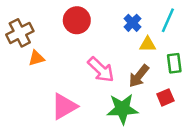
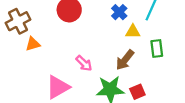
pink arrow: (101, 70) -> (84, 63), moved, size x0.7
red square: (165, 97) -> (137, 92), moved

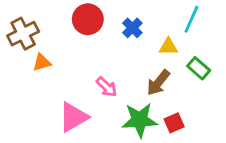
blue cross: (119, 12) -> (132, 28), moved
green rectangle: (157, 49) -> (199, 68), turned -42

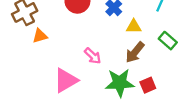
yellow triangle: (168, 47) -> (134, 26), moved

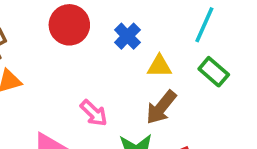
green rectangle: (168, 41) -> (214, 72), moved

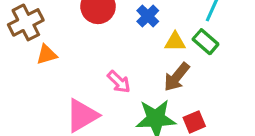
green rectangle: (214, 72) -> (206, 42), moved

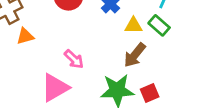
pink arrow: (119, 82) -> (74, 59), moved

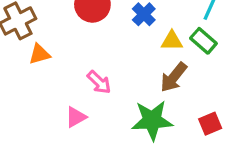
pink triangle: (55, 88) -> (76, 117), size x0.6
red square: (150, 93) -> (210, 124), moved

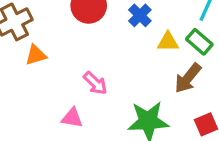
brown arrow: (174, 77) -> (188, 78), moved
pink triangle: (76, 117) -> (72, 118), turned 40

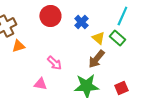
yellow triangle: (168, 42) -> (98, 38), turned 40
brown arrow: (188, 78) -> (96, 59), moved

